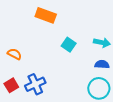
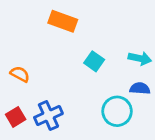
cyan circle: (99, 88) -> (117, 111), moved

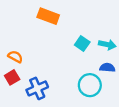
cyan square: (94, 61) -> (82, 44), moved
red square: (16, 117) -> (12, 77), moved

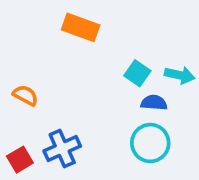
blue semicircle: (107, 68) -> (154, 103), moved
red square: (12, 77) -> (20, 160), moved

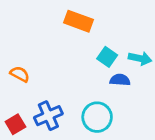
orange rectangle: (81, 27) -> (78, 21), moved
cyan circle: (150, 143) -> (97, 117), moved

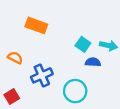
orange rectangle: (78, 21) -> (36, 25), moved
blue cross: (48, 116) -> (42, 75), moved

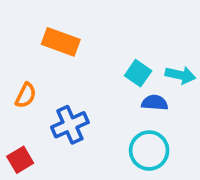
orange semicircle: (15, 58) -> (26, 95), turned 88
cyan circle: (75, 91) -> (149, 151), moved

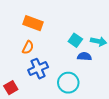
orange semicircle: (26, 95) -> (28, 47), moved
cyan circle: (149, 151) -> (68, 83), moved

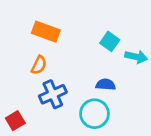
cyan square: (75, 40) -> (110, 41), moved
blue semicircle: (84, 56) -> (106, 85), moved

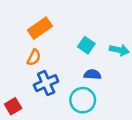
orange rectangle: (46, 32) -> (40, 28), turned -55
cyan square: (110, 41) -> (86, 45), moved

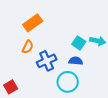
cyan square: (86, 45) -> (79, 43), moved
blue cross: (46, 83) -> (47, 61), moved

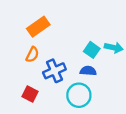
red square: (11, 87) -> (30, 94), moved, turned -32

